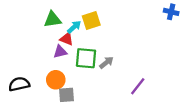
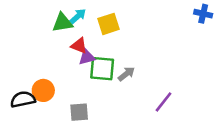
cyan arrow: (74, 27) -> (78, 16), moved
purple triangle: (60, 52) -> (87, 57), moved
orange circle: (56, 80) -> (43, 90), moved

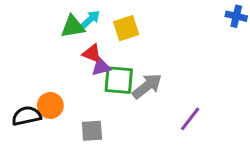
gray arrow: (126, 74) -> (147, 86), size x1.5

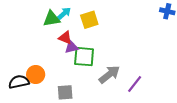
gray arrow: (147, 86) -> (109, 74), moved

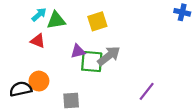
cyan arrow: (64, 13) -> (39, 15), moved
red triangle: (65, 38) -> (38, 41), moved
gray arrow: (109, 74) -> (109, 56), moved

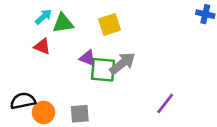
purple triangle: (78, 51) -> (88, 58), turned 35
orange circle: (39, 81) -> (44, 112), moved

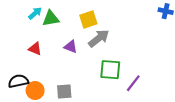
red triangle: (42, 46) -> (35, 49), moved
gray arrow: (122, 63) -> (99, 38), moved
green square: (103, 70) -> (110, 70), moved

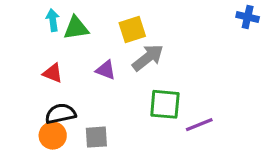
cyan arrow: (35, 13) -> (53, 20), turned -56
black semicircle: (18, 81) -> (61, 114), moved
purple line: (133, 83) -> (199, 125), turned 30

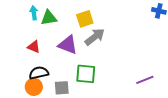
purple triangle: (106, 70) -> (68, 45), size x1.5
green square: (165, 104) -> (86, 74), moved
purple line: (199, 125) -> (145, 80), moved

